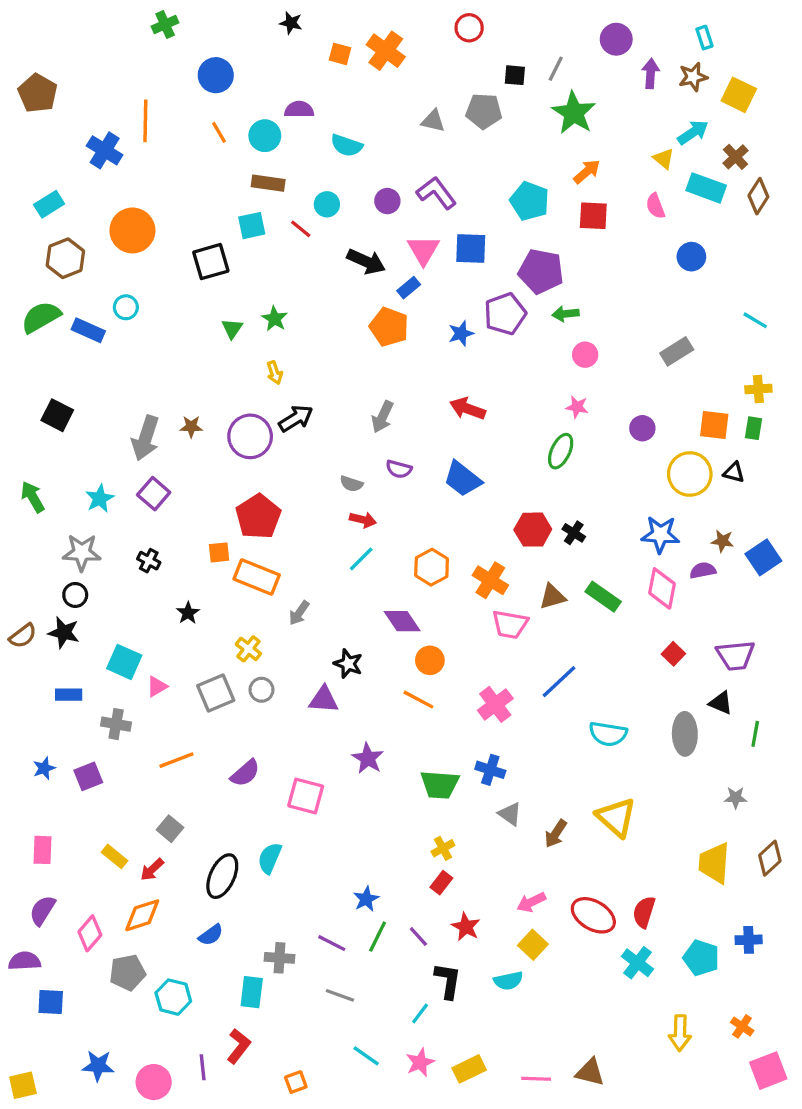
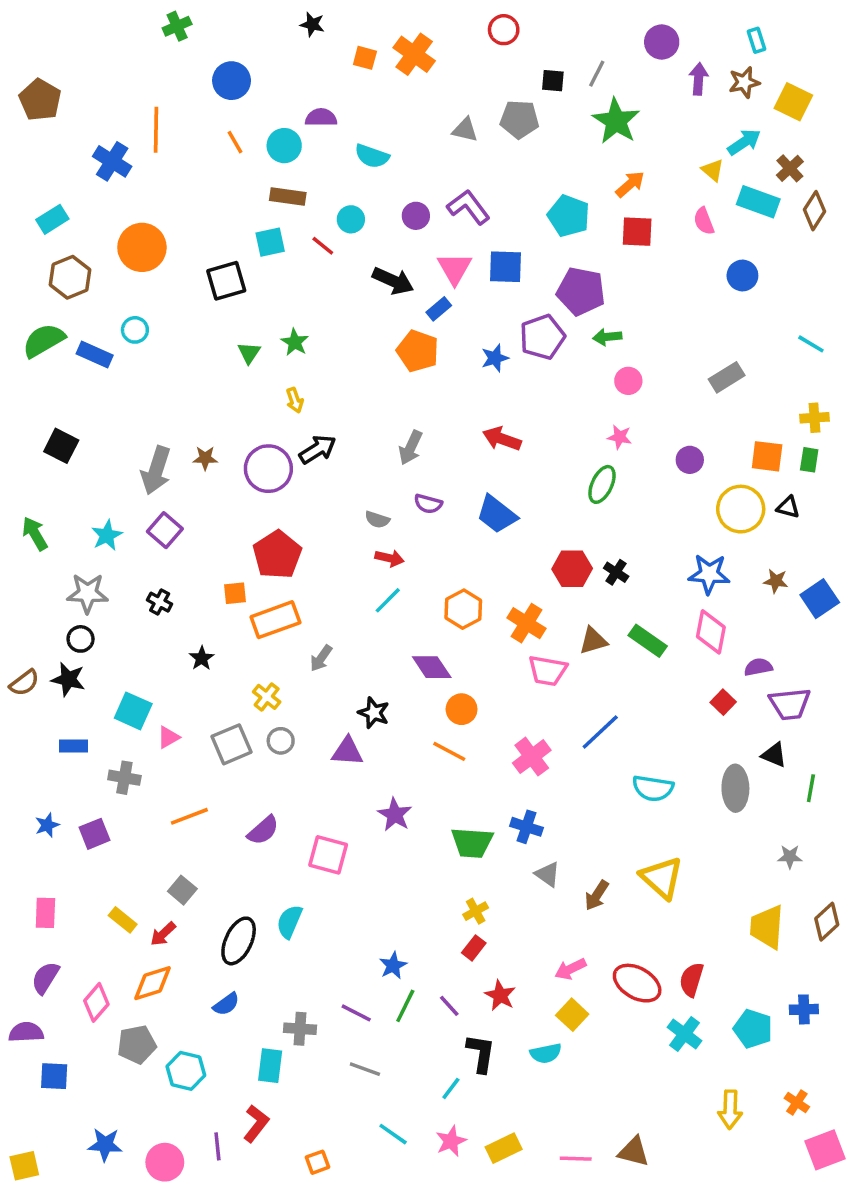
purple semicircle: (703, 570) -> (758, 667), moved
orange rectangle: (257, 577) -> (275, 620), turned -42

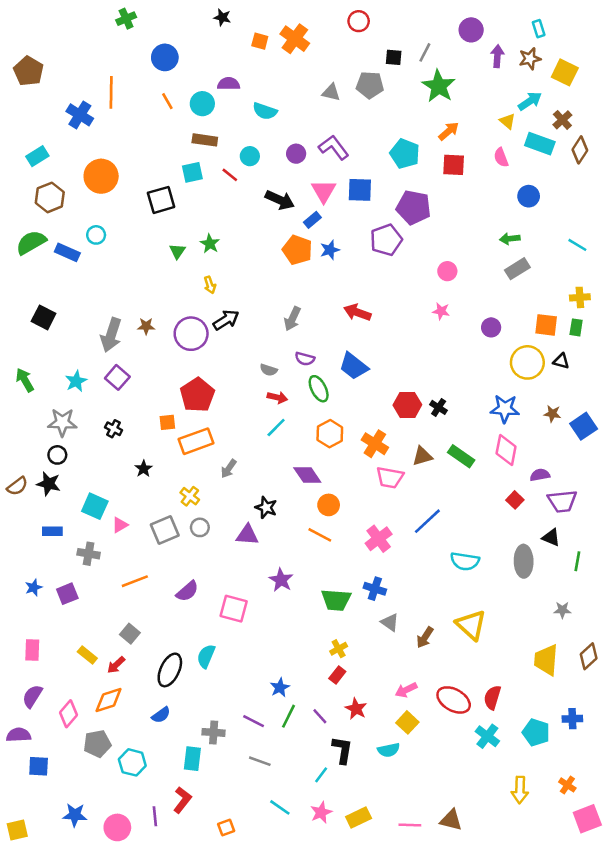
green arrow: (607, 337) -> (510, 239), moved
blue star: (495, 358) -> (330, 250), moved
green ellipse: (602, 484) -> (319, 389), moved, turned -52

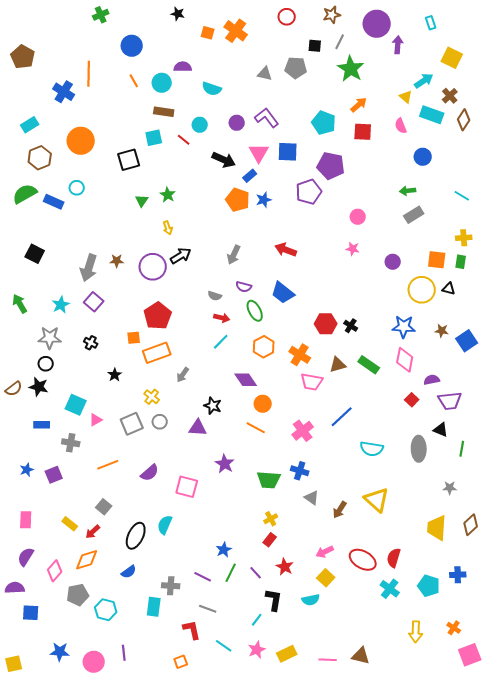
purple circle: (471, 30) -> (377, 24), size x1.4
brown star: (530, 59) -> (332, 15), moved
red L-shape: (182, 800) -> (192, 630), moved, turned -50

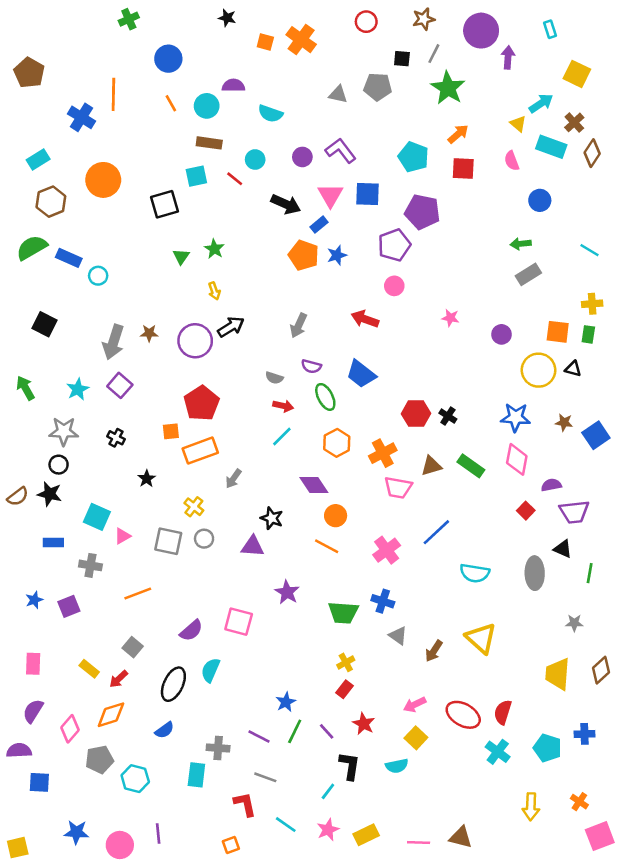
cyan circle: (77, 188) -> (98, 276), moved
pink circle: (358, 217) -> (394, 286), moved
orange cross: (300, 355) -> (383, 453), turned 30
gray square: (132, 424) -> (168, 541), turned 35
purple semicircle: (150, 473) -> (191, 631), moved

